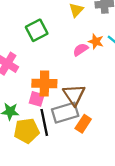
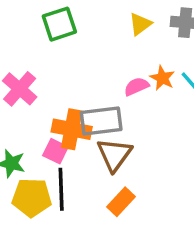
green square: (37, 30) -> (59, 24), moved
gray rectangle: (65, 113) -> (101, 121), moved

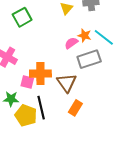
gray rectangle: (101, 121) -> (89, 59), moved
pink square: (55, 151) -> (27, 82), moved
yellow pentagon: (32, 198) -> (26, 115), turned 30

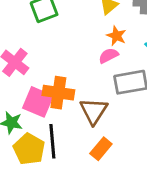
orange star: (84, 35) -> (116, 36), moved
pink square: (27, 82) -> (38, 102), size x1.5

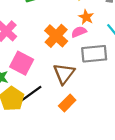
orange cross: (58, 93) -> (56, 36), moved, turned 30
black line: (52, 141) -> (30, 94), turned 55

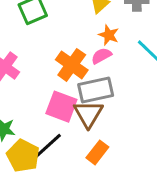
gray rectangle: (94, 54) -> (96, 90), moved
pink square: (22, 63) -> (61, 107), moved

